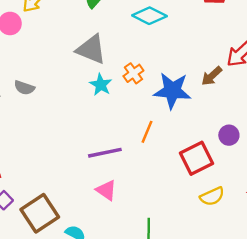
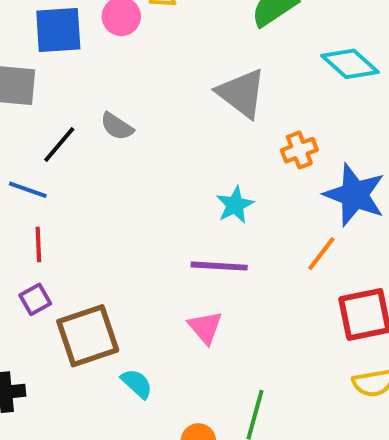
cyan star: (101, 85) -> (235, 205), moved
orange line: (147, 132) -> (321, 254), moved

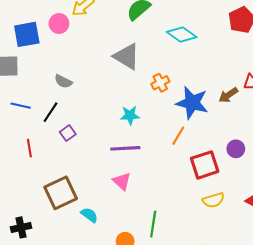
black line: (59, 145) -> (50, 112), moved
blue line: (28, 190) -> (21, 106), moved
cyan star: (235, 205) -> (130, 115), turned 30
purple square: (35, 299) -> (68, 133), moved

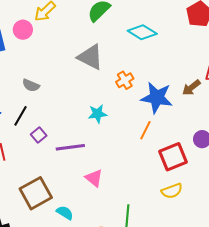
purple line: (125, 148) -> (70, 147), moved
yellow semicircle: (213, 200) -> (172, 191), moved

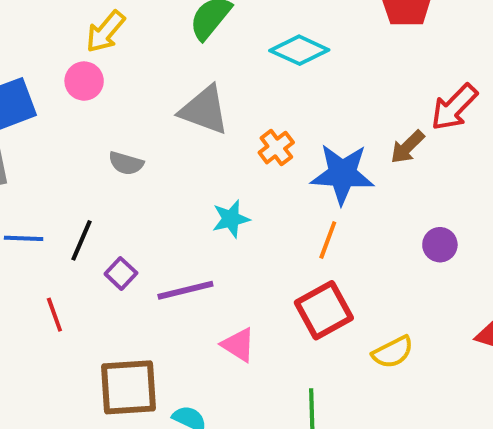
pink circle: (23, 30) -> (84, 81), moved
gray semicircle: (31, 85) -> (126, 163), moved
red square: (173, 157) -> (324, 310), moved
brown square: (36, 193) -> (128, 387), turned 32

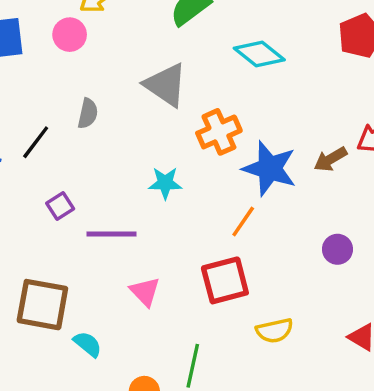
orange cross: (276, 148) -> (219, 132), size x1.4
gray semicircle: (126, 163) -> (88, 113), turned -108
black line: (82, 240) -> (36, 142), moved

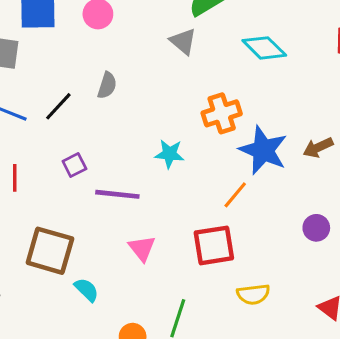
gray triangle: (166, 85) -> (183, 41), moved, size x0.7

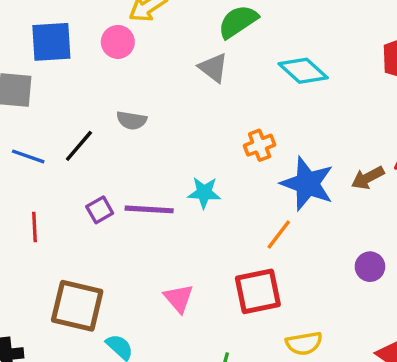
gray semicircle: (107, 85) -> (132, 120), turned 84
orange cross: (222, 113) -> (260, 145), size x0.7
purple line: (117, 194) -> (149, 209), moved

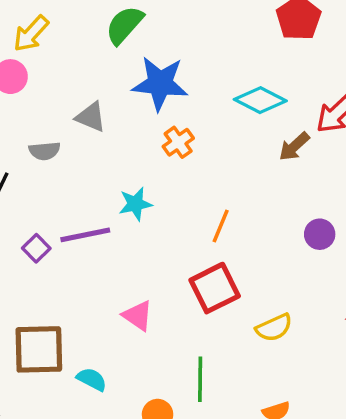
gray triangle: (213, 68) -> (91, 117), moved
cyan diamond: (303, 71) -> (260, 100), moved
blue star: (307, 184) -> (160, 83), moved

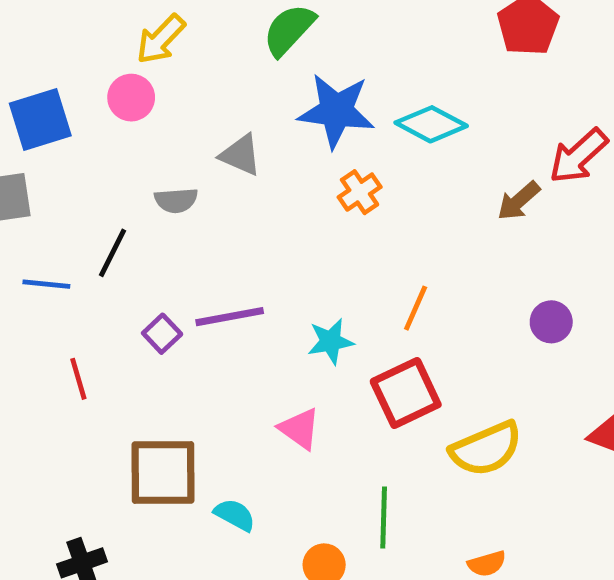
cyan diamond: (260, 100) -> (431, 124), moved
cyan star: (135, 204) -> (331, 341), moved
yellow semicircle: (274, 328) -> (486, 449), size x1.4

